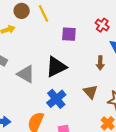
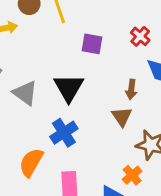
black triangle: (56, 67) -> (69, 88), turned -40
brown triangle: (90, 92) -> (122, 117), moved

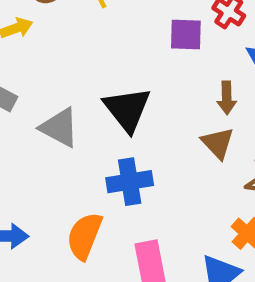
purple square: (92, 44) -> (186, 35), moved
blue cross: (64, 133) -> (130, 182), turned 32

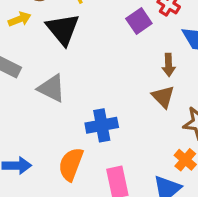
purple square: (186, 35) -> (139, 21), turned -35
black triangle: (127, 109) -> (63, 29), moved

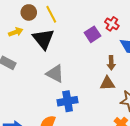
gray triangle: (51, 88) -> (55, 74), moved
brown triangle: (163, 97) -> (107, 83), turned -49

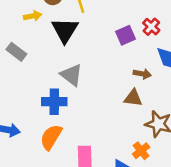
brown arrow: (111, 63) -> (142, 74), turned -88
blue cross: (68, 101) -> (54, 102), moved

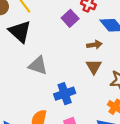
brown triangle: (133, 98) -> (94, 67), turned -49
blue cross: (54, 102) -> (65, 94), moved

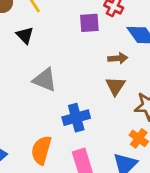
purple square: (70, 18) -> (89, 23), turned 35
black triangle: (20, 31) -> (25, 35), size x0.6

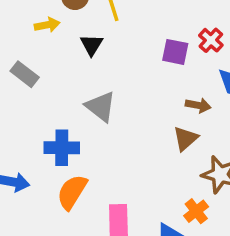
blue cross: (76, 118) -> (62, 148), moved

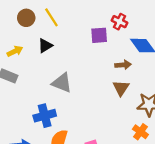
yellow arrow: (47, 25) -> (15, 51), moved
black triangle: (92, 45) -> (45, 46), turned 42

